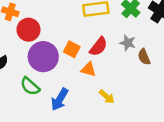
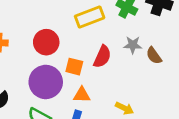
red circle: (28, 30) -> (46, 42), moved
orange triangle: (88, 69) -> (82, 95), moved

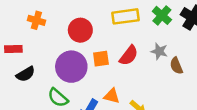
orange square: (74, 67) -> (101, 59), turned -35
orange triangle: (82, 95) -> (112, 96), moved

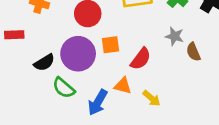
red semicircle: (129, 55) -> (141, 59), moved
black semicircle: (26, 74) -> (44, 63), moved

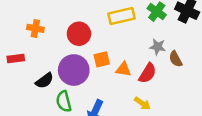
red semicircle: (141, 59) -> (148, 73), moved
orange triangle: (123, 86) -> (123, 69), moved
green semicircle: (64, 88) -> (64, 101), turned 40

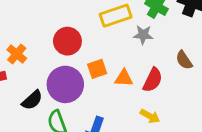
orange cross: (35, 28) -> (17, 54), moved, turned 35
gray star: (158, 47) -> (143, 35), moved

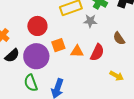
black semicircle: (32, 100) -> (12, 55), moved
yellow arrow: (150, 116) -> (117, 76), moved

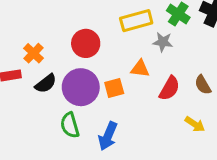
brown semicircle: (119, 38) -> (203, 85), moved
orange square: (58, 45) -> (114, 88), moved
orange triangle: (77, 51) -> (140, 69), moved

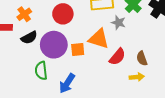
orange triangle: (140, 69) -> (99, 39), size x1.5
yellow arrow: (195, 124) -> (137, 77), moved, turned -48

